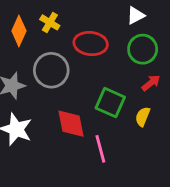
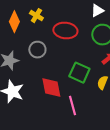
gray circle: (51, 70) -> (37, 50), size x0.7

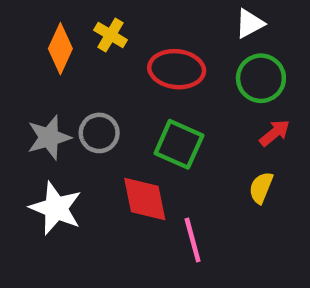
gray circle: (37, 50) -> (99, 133), moved
green square: (79, 73) -> (179, 144), moved

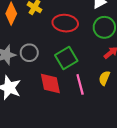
green square: (179, 144) -> (66, 58), turned 35
pink line: (193, 240) -> (80, 84), moved

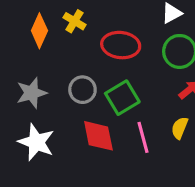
gray circle: (29, 53) -> (82, 90), moved

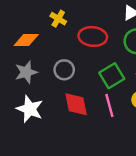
orange diamond: (39, 31) -> (26, 40), moved, turned 65
green square: (122, 98) -> (112, 76), moved

